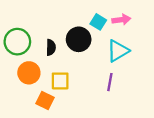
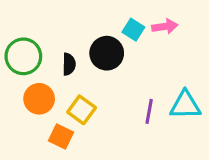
cyan triangle: (118, 51) -> (185, 105), moved, turned 30
yellow square: (60, 81) -> (82, 110), turned 36

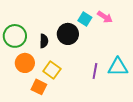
pink arrow: (165, 26) -> (105, 17), turned 42

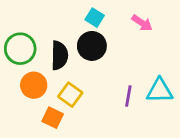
cyan square: (85, 19) -> (95, 18), moved
black semicircle: (44, 41) -> (59, 55), size x1.5

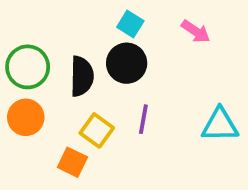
orange circle: (34, 85) -> (26, 117), moved
purple line: (128, 96) -> (143, 119), moved

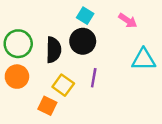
cyan triangle: (220, 125) -> (144, 60), moved

